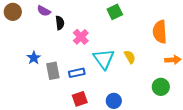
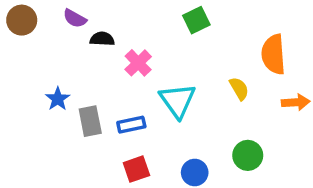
black semicircle: (60, 23) -> (102, 39), turned -80
yellow semicircle: (130, 57) -> (239, 89), moved
green circle: (161, 87) -> (248, 155), moved

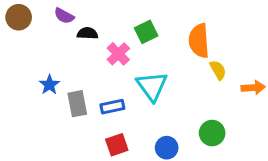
green square: (196, 20) -> (146, 32), moved
orange semicircle: (273, 54) -> (199, 41), moved
yellow semicircle: (239, 89) -> (218, 70), moved

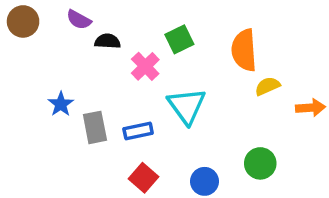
yellow semicircle: (218, 70) -> (267, 86), turned -84
red square: (117, 145) -> (143, 178), turned -30

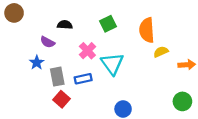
purple semicircle: (79, 20) -> (47, 42), moved
pink cross: (145, 66) -> (87, 51), moved
green circle: (260, 163) -> (182, 101), moved
red square: (143, 178) -> (62, 99), moved

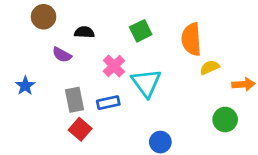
brown circle: (14, 13) -> (44, 17), moved
blue star: (37, 63) -> (25, 86), moved
green circle: (182, 101) -> (225, 120), moved

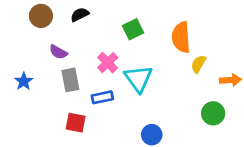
black semicircle: (84, 32) -> (80, 15), moved, turned -30
yellow semicircle: (210, 67) -> (198, 64), turned -36
gray rectangle: (74, 100) -> (70, 80), moved
red square: (80, 129) -> (76, 123), turned -30

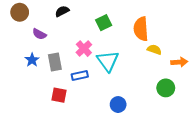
brown circle: (41, 16) -> (20, 12), moved
purple semicircle: (58, 52) -> (39, 34), moved
yellow semicircle: (198, 64) -> (154, 50), turned 80
blue star: (24, 81) -> (32, 60), moved

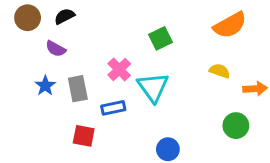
black semicircle: (62, 11) -> (64, 16), moved
green square: (104, 23) -> (161, 38), moved
orange semicircle: (141, 29) -> (230, 25), moved, turned -115

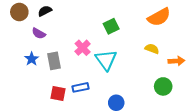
blue rectangle: (113, 108) -> (81, 87), moved

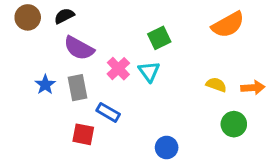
purple semicircle: (39, 33) -> (79, 48), moved, size x1.5
yellow semicircle: (152, 49) -> (216, 85), moved
cyan triangle: (106, 60) -> (149, 71), moved, size x0.7
blue rectangle: (81, 87) -> (108, 112), moved, turned 42

